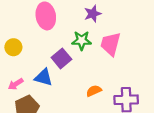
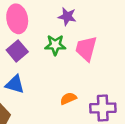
purple star: (93, 14) -> (67, 16), turned 30
purple square: (61, 58) -> (17, 51), moved

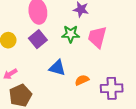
blue triangle: (15, 84) -> (57, 68), moved

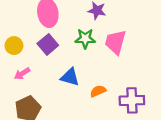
pink arrow: (10, 74) -> (22, 74), moved

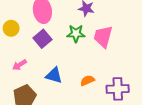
yellow circle: (14, 46) -> (11, 28), moved
blue triangle: (70, 77) -> (54, 75), moved

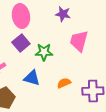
green star: (76, 34) -> (44, 52), moved

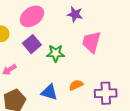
pink ellipse: (21, 16) -> (32, 16), turned 65
blue triangle: (32, 78) -> (49, 92), moved

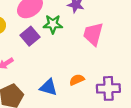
green star: (56, 53) -> (53, 24), moved

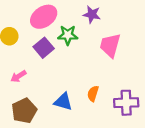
orange semicircle: (77, 80) -> (93, 94), turned -48

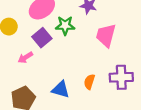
pink arrow: (18, 76) -> (25, 57), moved
purple cross: (126, 103) -> (121, 77), moved

